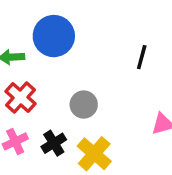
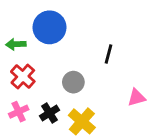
black line: (142, 57) -> (108, 54), moved

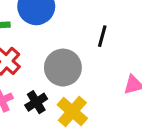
gray circle: (73, 82) -> (63, 68), size x1.5

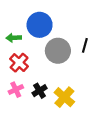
gray circle: (63, 68) -> (58, 51), moved

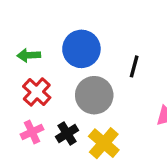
blue circle: (40, 25) -> (81, 49), moved
gray circle: (58, 51) -> (94, 95), moved

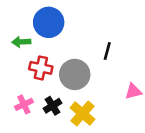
blue circle: (81, 49) -> (49, 22), moved
red cross: (37, 92) -> (41, 68), moved, turned -30

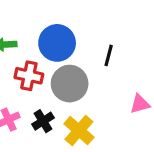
blue circle: (49, 22) -> (57, 43), moved

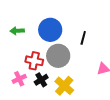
red cross: (29, 76) -> (34, 61), moved

